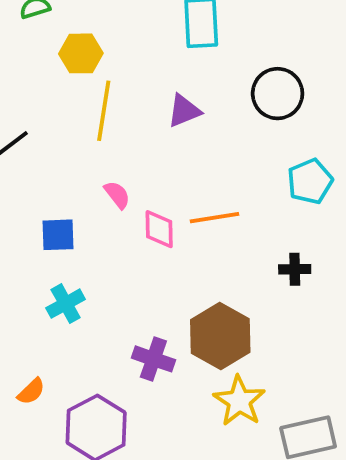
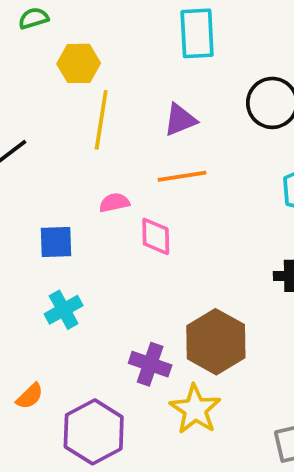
pink semicircle: (117, 195) -> (114, 203), turned -64
orange line: (215, 218) -> (182, 176), moved
yellow star: (239, 401) -> (195, 409), moved

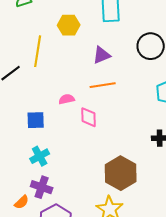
yellow hexagon: (79, 63) -> (69, 25), moved
yellow line: (101, 120) -> (38, 51), moved
purple cross: (150, 364) -> (42, 187), moved

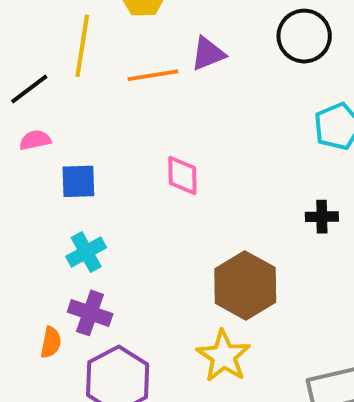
orange line: (103, 85) -> (153, 75), moved
pink semicircle: (67, 99) -> (35, 140), moved
orange semicircle: (22, 202) -> (51, 342), turned -35

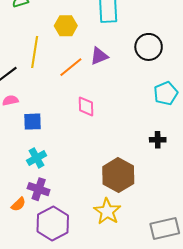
orange line: (153, 75) -> (71, 67), turned -30
pink diamond: (182, 175) -> (86, 106), moved
orange semicircle: (51, 342) -> (18, 204), turned 35

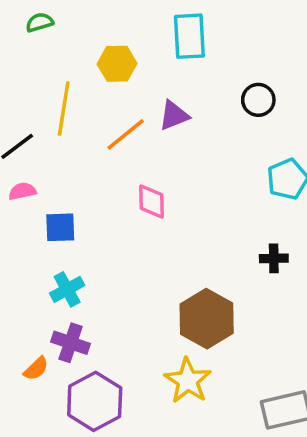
black circle: (149, 47) -> (258, 100), size x0.7

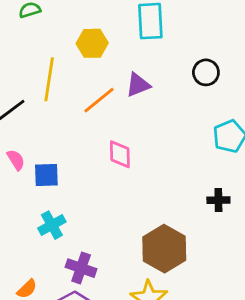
pink semicircle: (22, 191) -> (16, 160), moved, turned 70
purple cross: (71, 343) -> (81, 268), moved

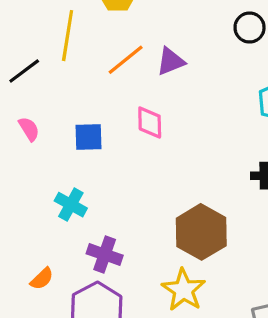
purple triangle: (138, 85) -> (171, 61), moved
blue square: (46, 175) -> (89, 137), moved
cyan cross: (52, 225) -> (71, 205), turned -32

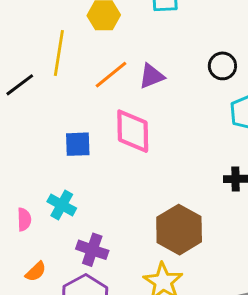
black circle: (250, 28) -> (222, 66), moved
pink diamond: (150, 122) -> (133, 131), size x1.5
pink semicircle: (29, 129) -> (24, 219), moved, turned 30

